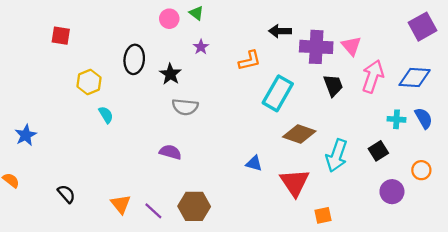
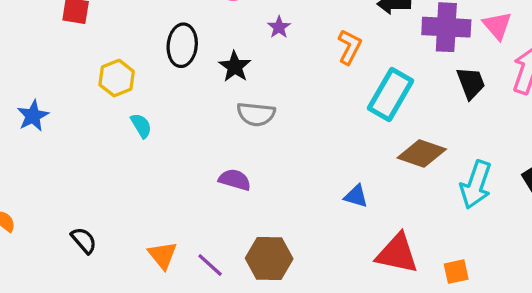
orange L-shape: (250, 61) -> (350, 47), turned -50
blue star: (26, 135) -> (33, 116), moved
red triangle: (295, 183) -> (397, 254), moved, turned -44

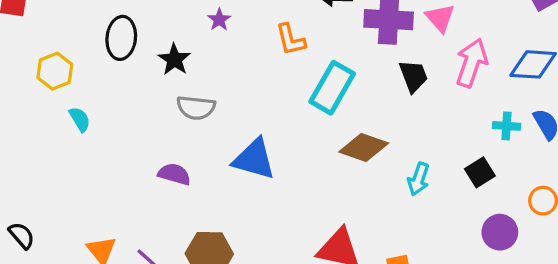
orange L-shape: (350, 47) -> (291, 40), turned 140
cyan arrow: (476, 185) -> (418, 179), size x0.7
blue triangle: (356, 196) -> (254, 159), moved, size x1.8

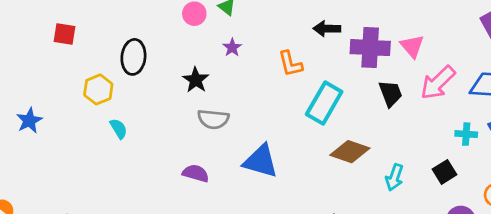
black ellipse: (121, 38) -> (133, 57), moved
pink arrow: (472, 63) -> (438, 83), turned -153

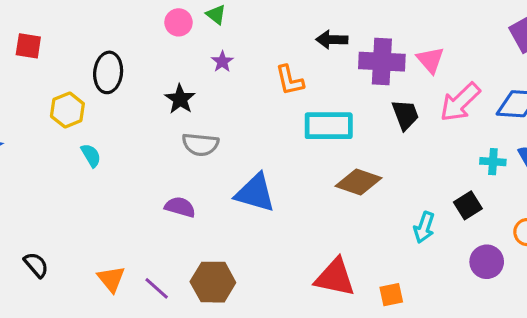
cyan rectangle: (324, 103) -> (329, 126), turned 60
cyan arrow: (394, 177) -> (424, 227), moved

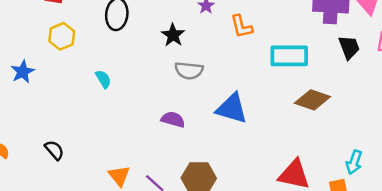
orange L-shape: (290, 80) -> (242, 27), moved
yellow hexagon: (67, 110) -> (62, 36), moved
cyan arrow: (424, 227) -> (354, 162), moved
black semicircle: (36, 265) -> (54, 150), moved

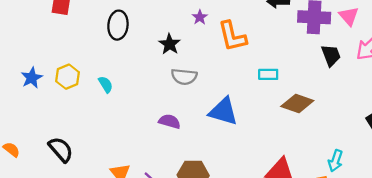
orange L-shape: (242, 27) -> (232, 36), size x1.4
yellow hexagon: (62, 36) -> (68, 77), moved
cyan rectangle: (289, 56) -> (268, 74), moved, size x0.6
black semicircle: (54, 150) -> (61, 149), size x1.4

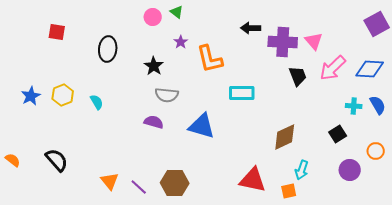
cyan rectangle: (268, 74) -> (242, 93), size x1.4
brown diamond: (297, 104) -> (285, 137), moved, turned -44
purple semicircle: (170, 121) -> (154, 122), moved

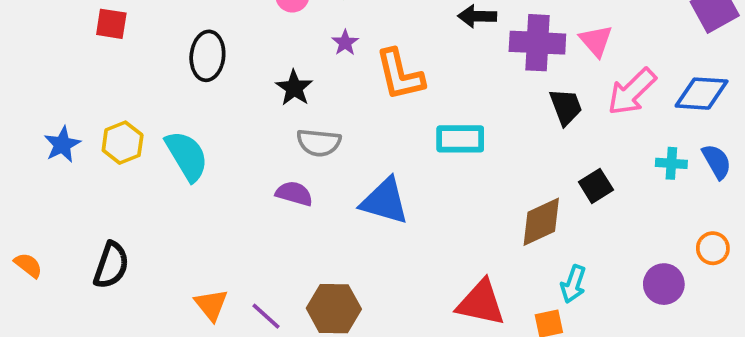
cyan semicircle: (97, 102) -> (187, 156), size x1.8
black square: (338, 134) -> (596, 186), moved
black semicircle: (57, 160) -> (111, 265), turned 60

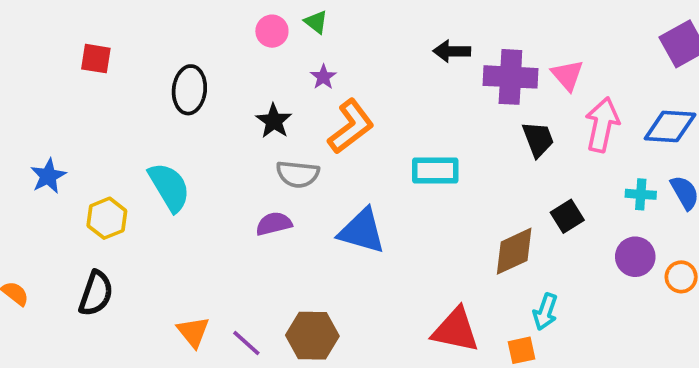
orange L-shape: (400, 75) -> (351, 126), moved, turned -114
pink arrow: (632, 92) -> (602, 125), turned 146
yellow hexagon: (123, 143) -> (107, 218), moved
purple semicircle: (294, 194) -> (274, 224), turned -30
purple circle: (664, 284) -> (635, 257), moved

